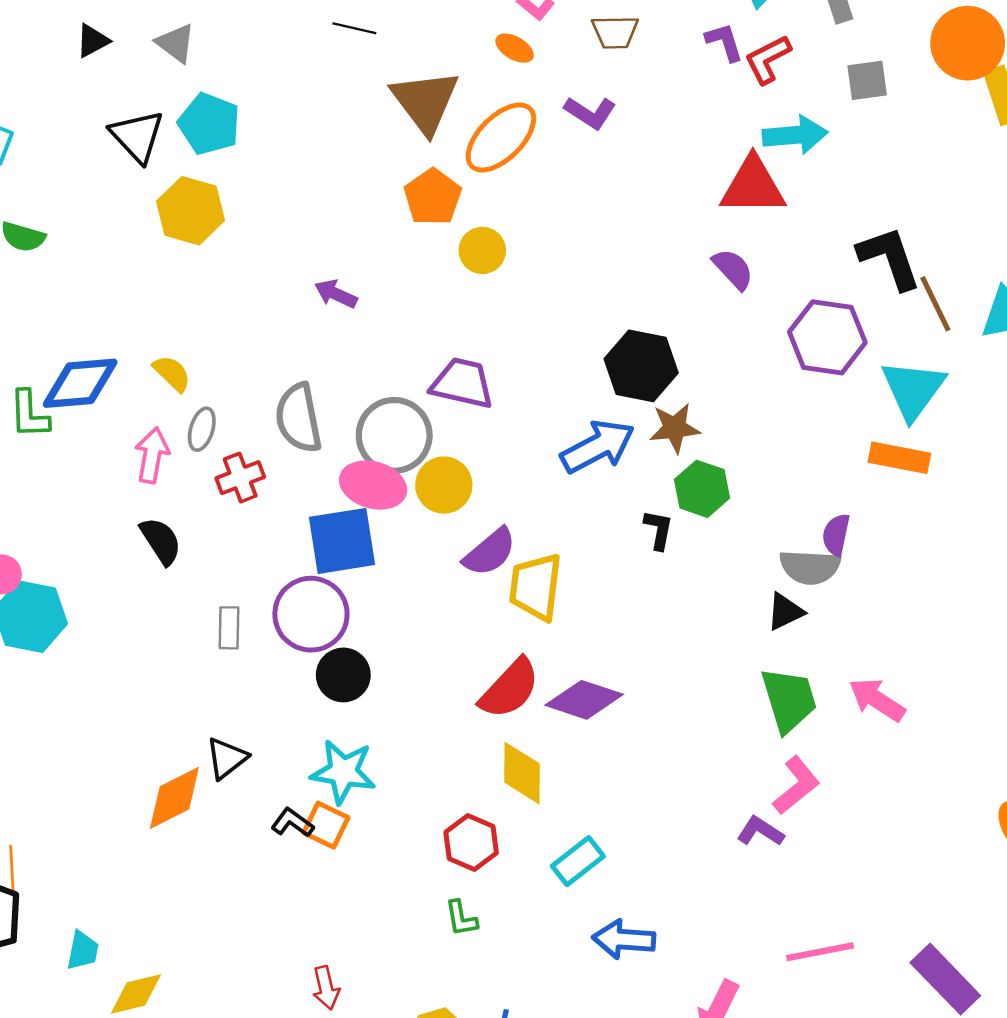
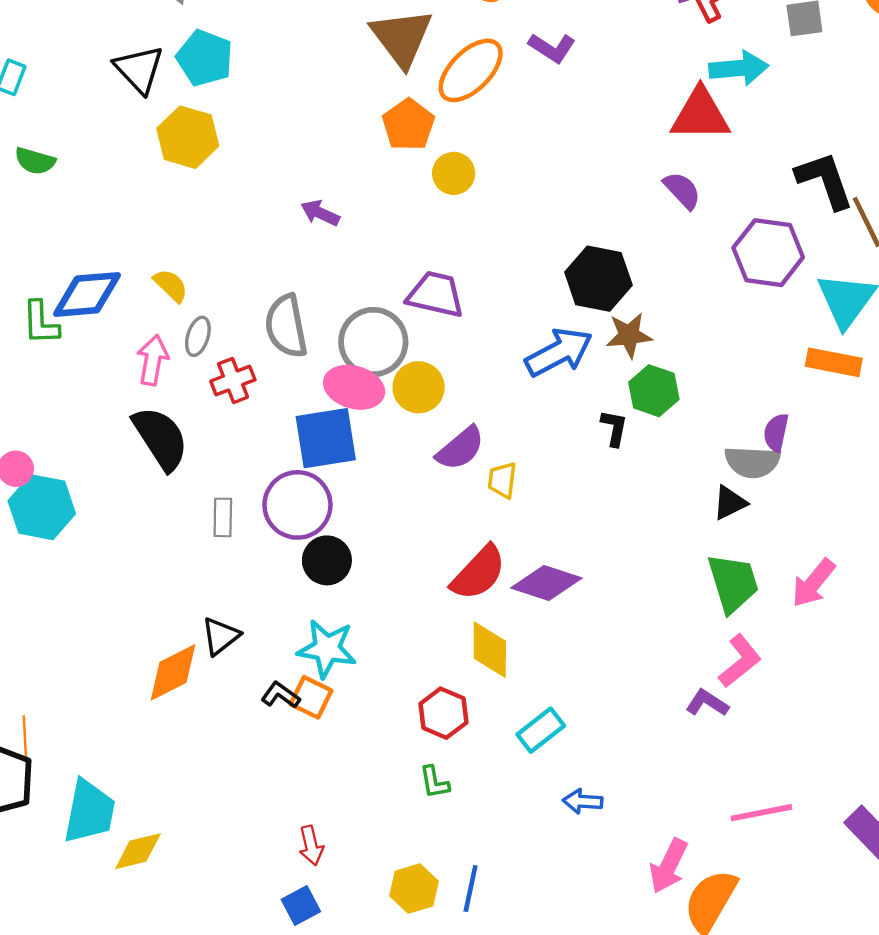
black semicircle: (161, 541) -> (161, 438), size x1.5
yellow trapezoid: (536, 587) -> (502, 480), size x0.6
pink arrow: (877, 700) -> (813, 583), turned -84
blue arrow: (624, 939) -> (583, 801), size x0.7
cyan trapezoid: (83, 951) -> (89, 812), size x1.8

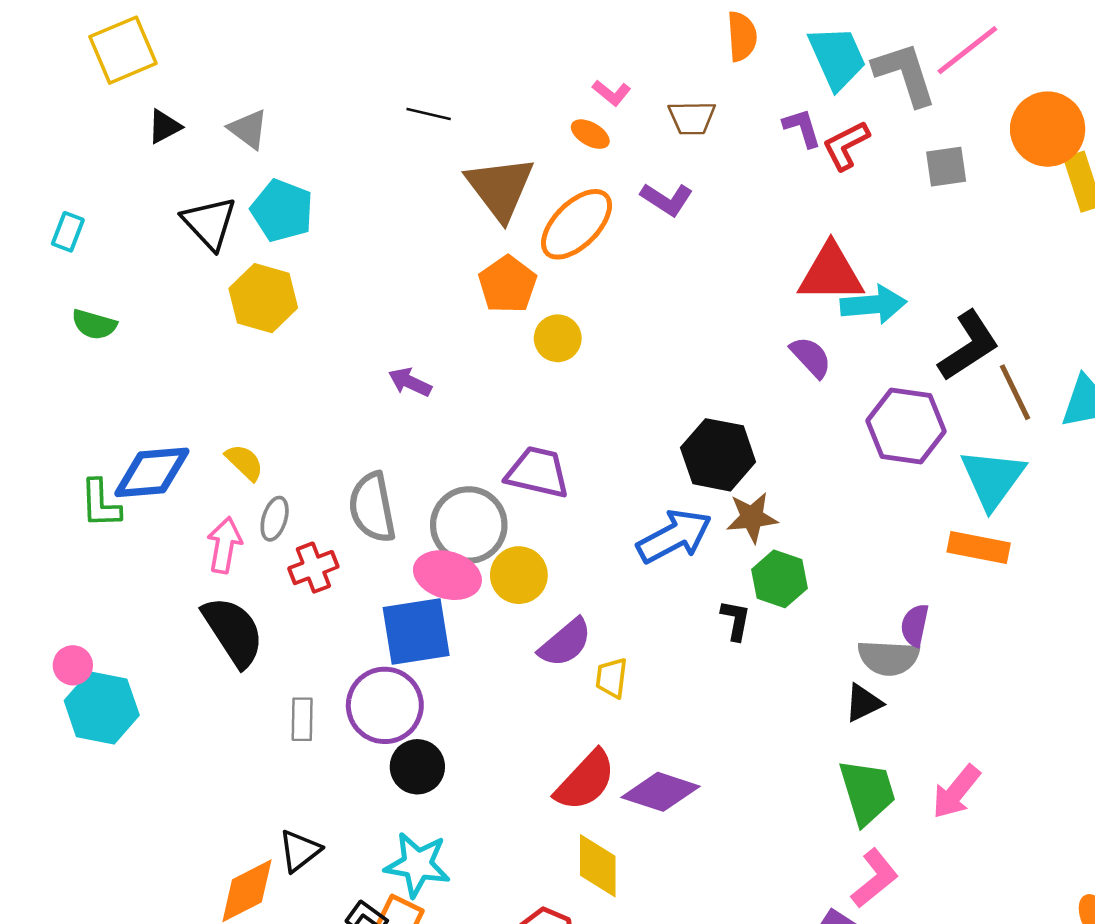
cyan arrow: (739, 68) -> (873, 304), moved
black L-shape: (825, 180) -> (969, 346), turned 76

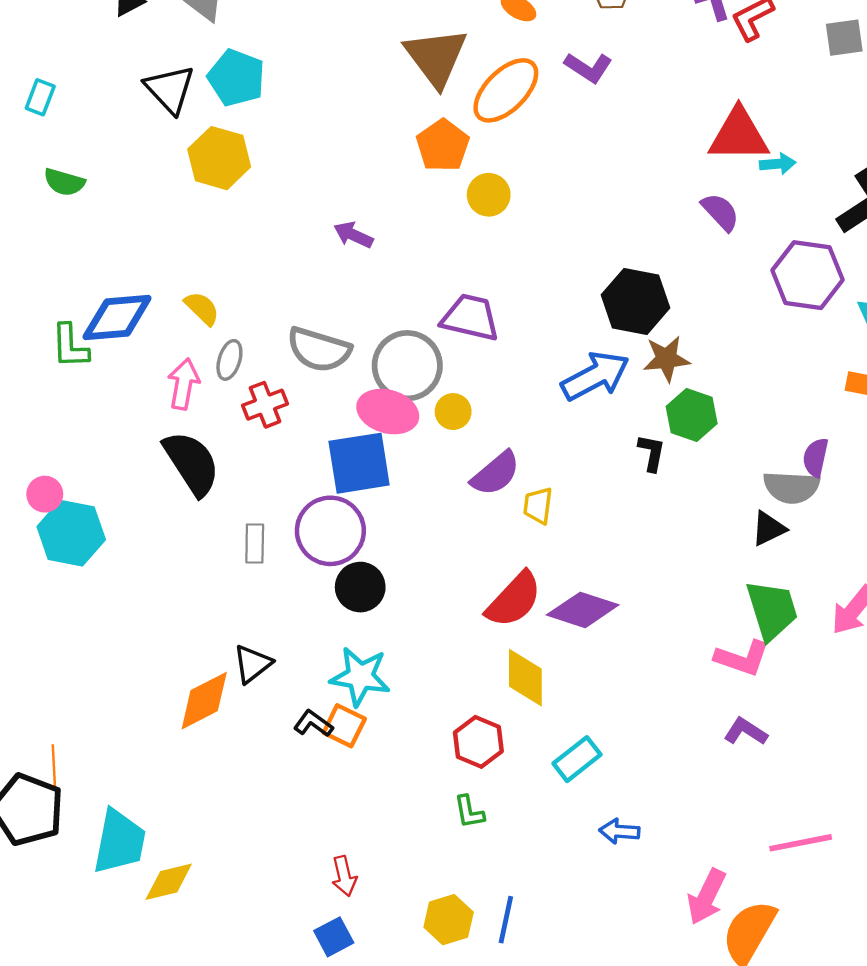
cyan arrow: (873, 304) -> (778, 164), size x0.6
gray semicircle: (372, 507) -> (319, 350), turned -62
yellow circle: (519, 575) -> (453, 412), size x0.7
pink L-shape: (875, 878) -> (742, 658), moved, turned 58

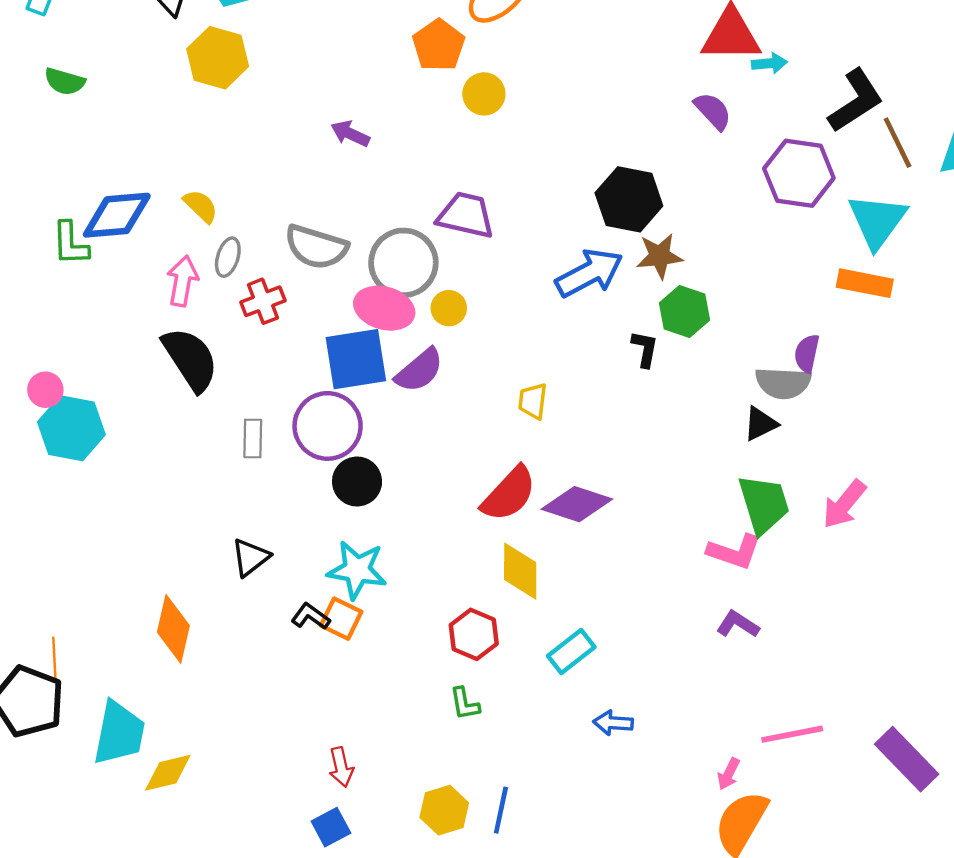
purple semicircle: (496, 473) -> (419, 370), moved
orange diamond: (204, 701) -> (173, 629), moved, turned -50
pink arrow: (707, 897) -> (729, 774), moved, size x0.6

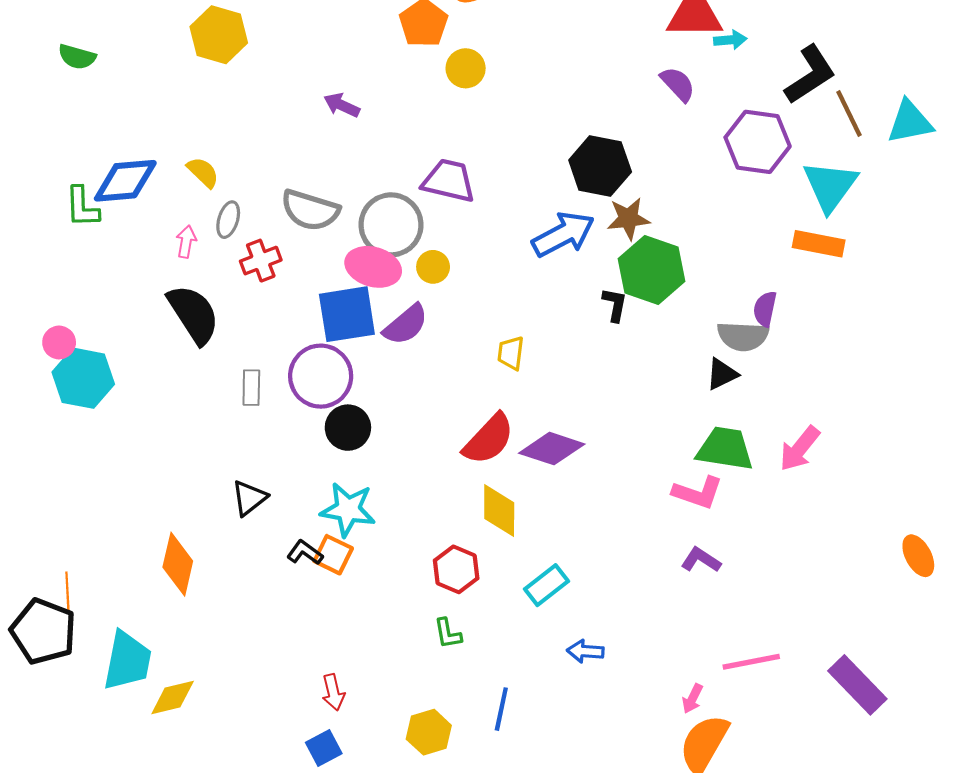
pink arrow: (182, 281) -> (186, 242), size x0.7
green hexagon: (685, 312) -> (652, 270), size x1.4
green trapezoid: (764, 504) -> (725, 449), turned -64
blue line: (501, 810) -> (501, 709), moved

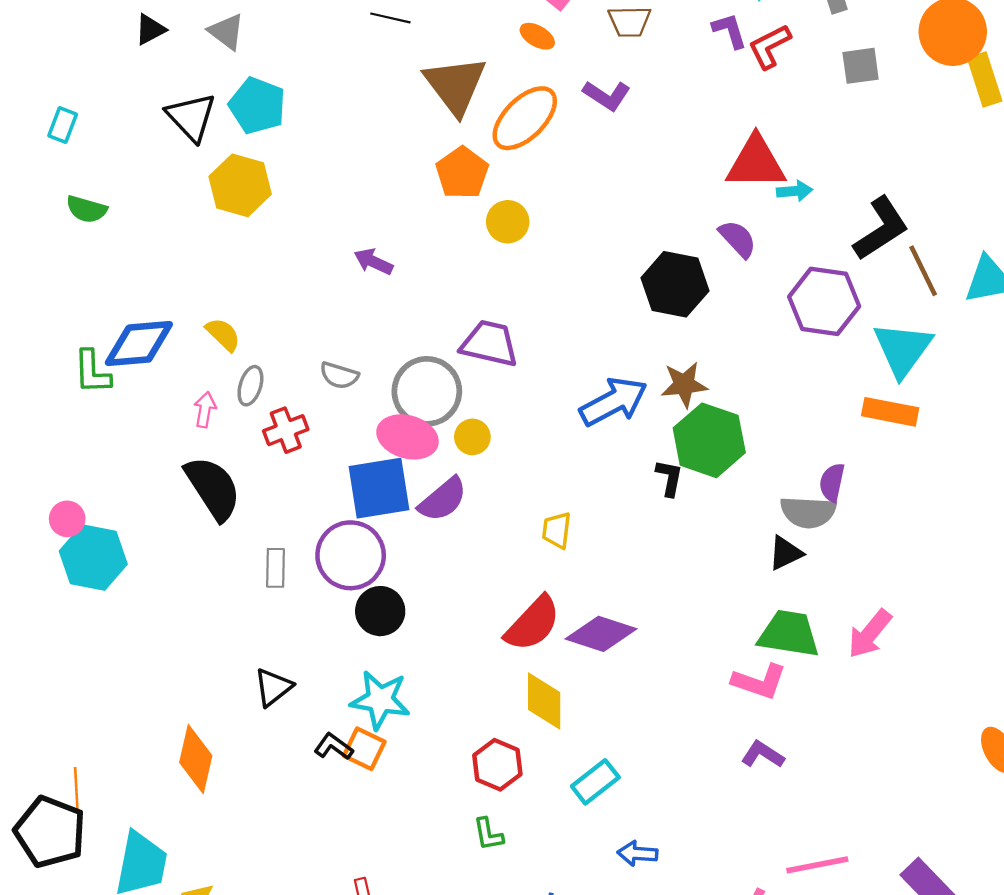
black hexagon: (600, 166) -> (675, 284), moved
gray semicircle: (310, 210) -> (339, 375), size x0.6

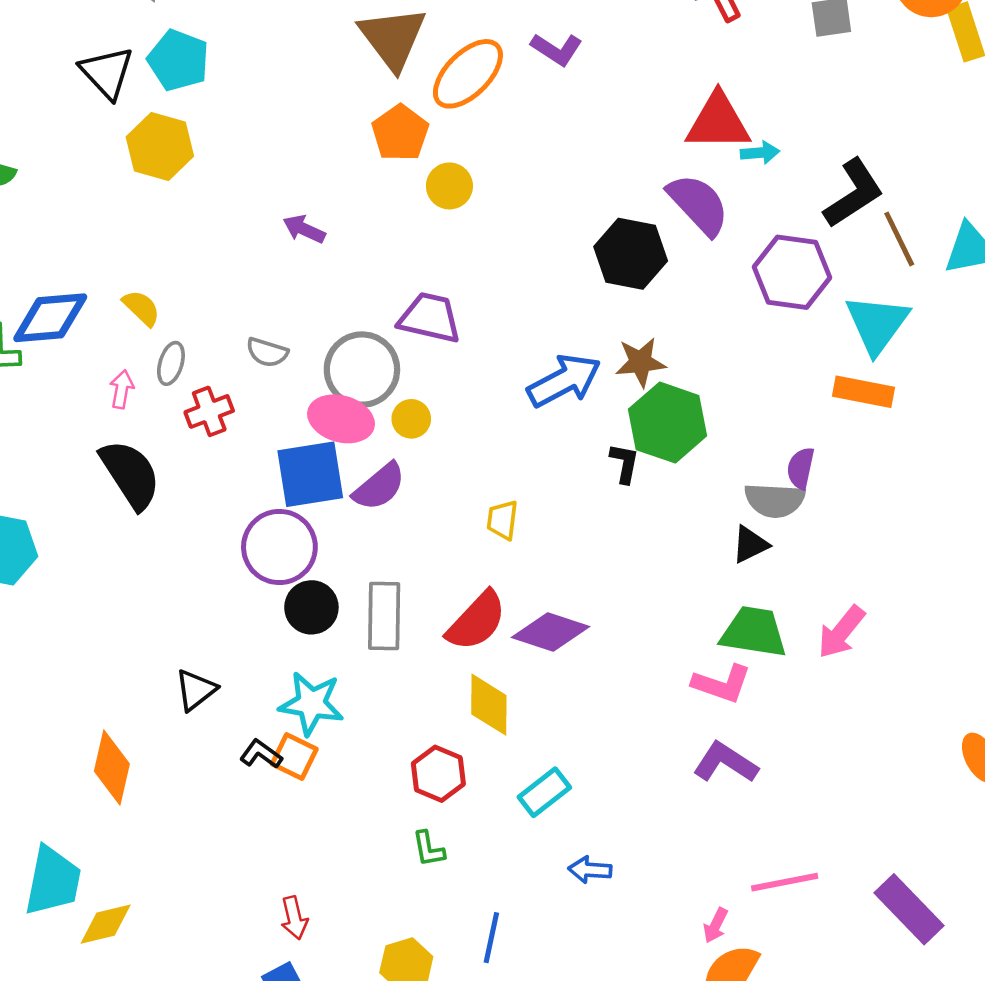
purple semicircle: (738, 239) -> (698, 204), size x1.5
gray rectangle: (275, 568) -> (384, 616), moved, size x1.6
purple L-shape: (763, 754) -> (725, 763), size x1.4

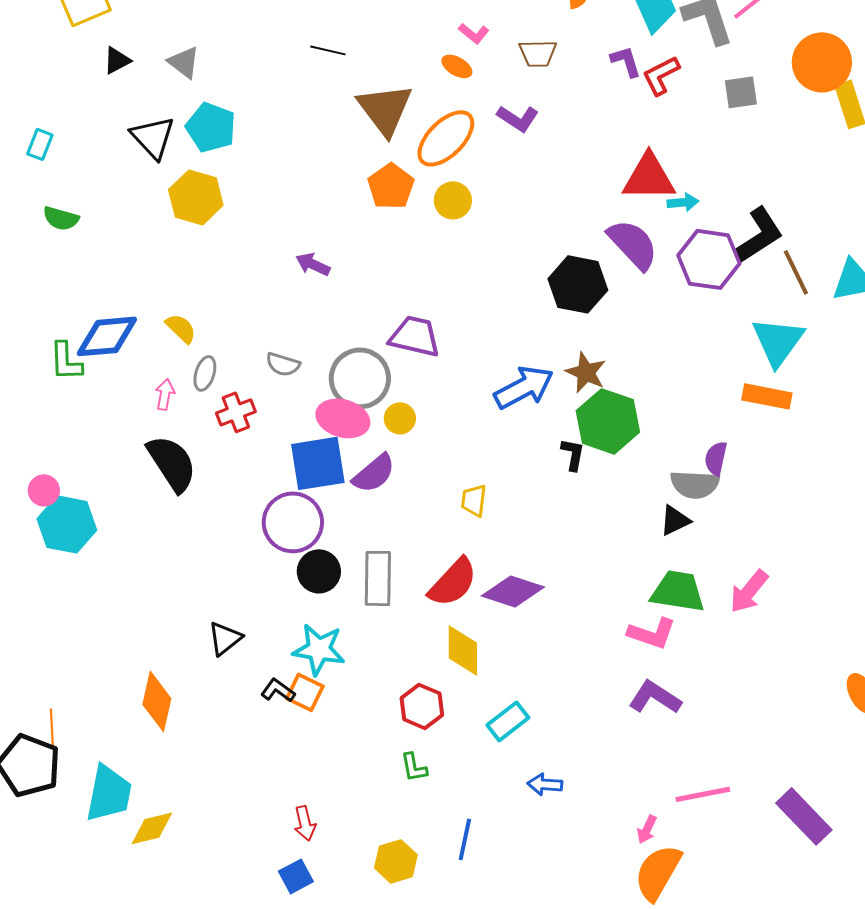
yellow circle: (449, 186) -> (453, 200), moved
purple hexagon: (792, 272) -> (709, 259), moved
brown star: (640, 362) -> (586, 372), turned 30

